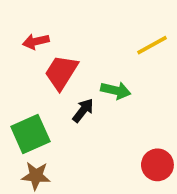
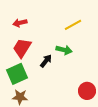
yellow line: (152, 45) -> (73, 25), moved
red trapezoid: (61, 72) -> (22, 48), moved

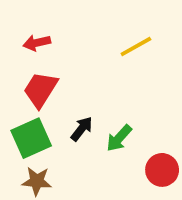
green arrow: (64, 50) -> (119, 138), moved, turned 119
black arrow: (46, 61) -> (82, 129), moved

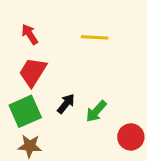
red arrow: (37, 43) -> (30, 34), turned 70
yellow line: (136, 47) -> (95, 37), moved, turned 32

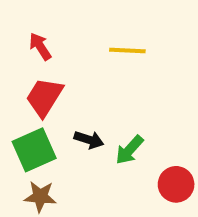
black arrow: (66, 104) -> (89, 140), turned 70

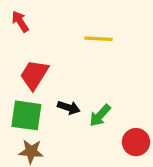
red arrow: (40, 46) -> (20, 21), moved
green square: (34, 150) -> (26, 115), turned 32

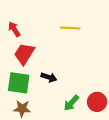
red arrow: (20, 21) -> (14, 29), moved
green arrow: (100, 115) -> (71, 103), moved

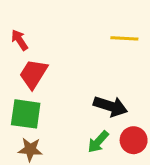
yellow line: (70, 28) -> (124, 38), moved
black arrow: (49, 77) -> (110, 106), moved, size x1.5

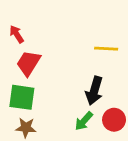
yellow line: (124, 38) -> (106, 49), moved
black arrow: (110, 106) -> (94, 91), turned 88

